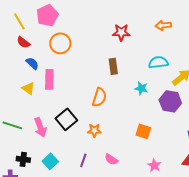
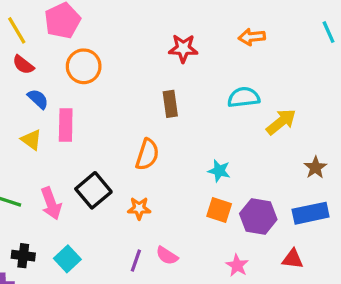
cyan star: (141, 88) -> (219, 171), moved
purple hexagon: (170, 101) -> (258, 216), moved
purple line: (83, 160) -> (136, 261), moved

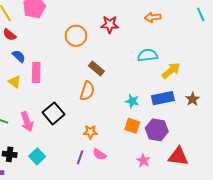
orange circle: (84, 66) -> (76, 36), moved
brown rectangle: (170, 104) -> (96, 68), moved, turned -42
orange star: (139, 208) -> (90, 132), moved
blue rectangle: (311, 213) -> (163, 98), moved
red triangle: (293, 259) -> (178, 156), size x1.5

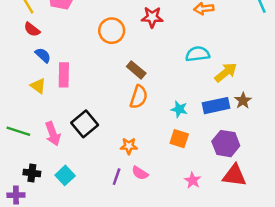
orange semicircle: (87, 91) -> (139, 97), moved
brown star: (193, 99) -> (243, 101), moved
purple hexagon: (157, 130) -> (226, 144), moved

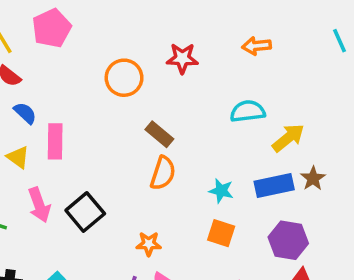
pink arrow: (53, 134) -> (39, 205), moved

